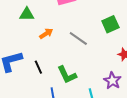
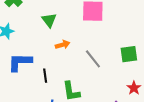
green triangle: (27, 14) -> (49, 20), turned 35

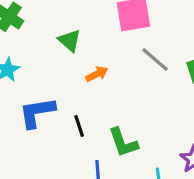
gray line: (93, 59) -> (155, 59), moved

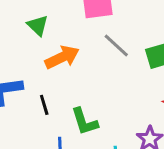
orange arrow: (97, 74) -> (62, 57), size x1.6

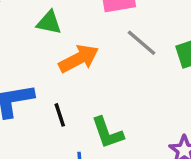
green triangle: (38, 25) -> (49, 23), turned -30

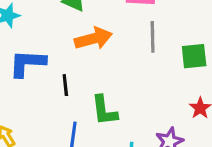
gray line: (141, 43) -> (153, 37), turned 36

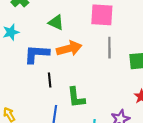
blue L-shape: (27, 63) -> (37, 54), moved

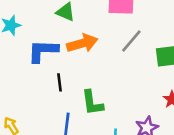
gray line: (109, 48) -> (131, 41), turned 42

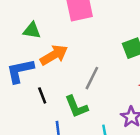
gray line: (131, 41) -> (92, 78), moved

